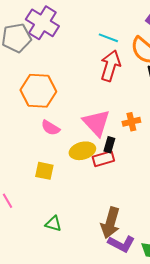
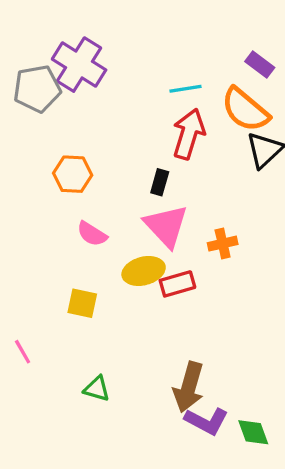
cyan line: (108, 38) -> (186, 89), turned -30
orange hexagon: (38, 91) -> (73, 174), size x0.7
orange cross: (131, 122) -> (223, 244), moved
black rectangle: (109, 145) -> (160, 182), moved

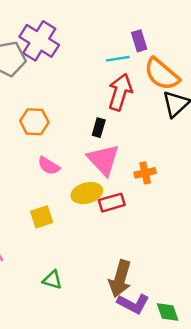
purple rectangle: (260, 65) -> (139, 41), moved, turned 36
yellow square: (82, 303) -> (42, 217), turned -30

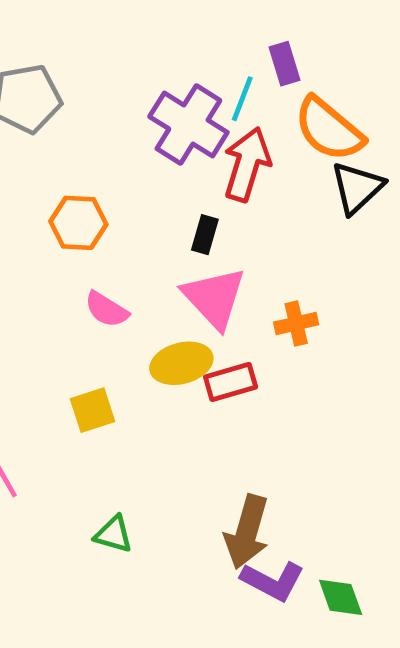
purple cross: (39, 41) -> (188, 124), moved
cyan line: (118, 59) -> (242, 99), turned -60

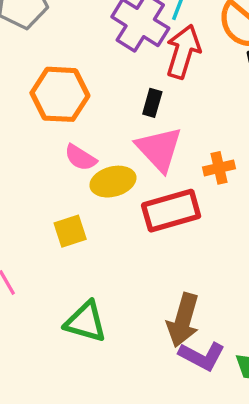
orange hexagon: (78, 223) -> (60, 94), size x1.4
yellow ellipse: (181, 363) -> (113, 182), moved
red rectangle: (231, 382) -> (171, 211), size x1.5
green triangle: (114, 534) -> (86, 322), size x1.5

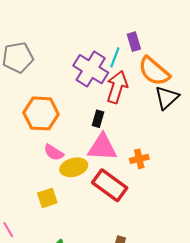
pink triangle: (159, 149) -> (102, 147), turned -44
red rectangle: (171, 211) -> (110, 185), turned 52

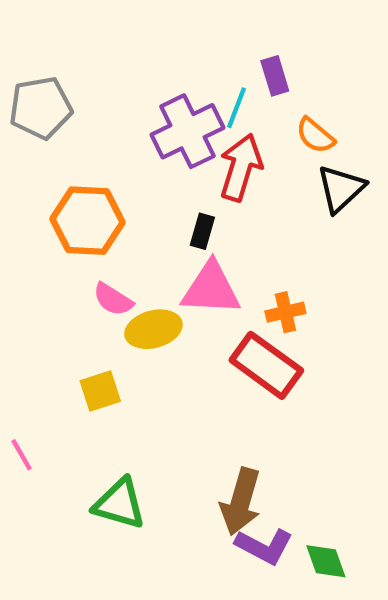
purple cross: (91, 69) -> (188, 131), turned 32
orange semicircle: (154, 71) -> (315, 135), size x0.6
red rectangle: (110, 185) -> (266, 365), moved

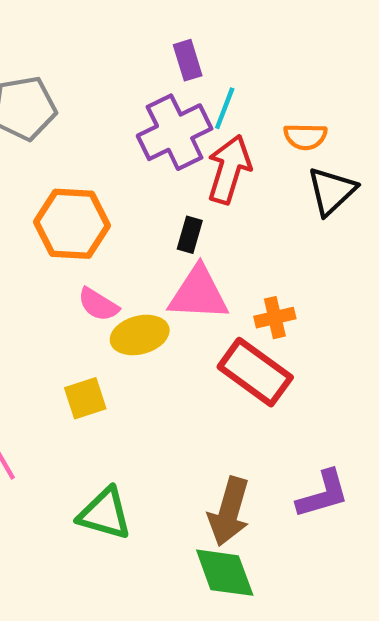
purple rectangle: (275, 76) -> (188, 60), moved
orange semicircle: (315, 135) -> (305, 137), turned -39
purple L-shape: (264, 546) -> (323, 494), moved, turned -44
green diamond: (326, 561) -> (225, 573), moved, size x1.4

